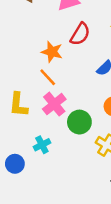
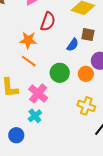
pink cross: (54, 104) -> (38, 93), moved
green circle: (79, 122) -> (60, 73), moved

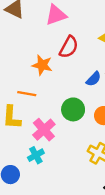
orange line: (29, 61) -> (27, 94), moved, turned -35

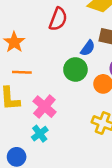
orange star: (42, 65) -> (14, 42), moved, turned 30
green circle: (73, 109) -> (75, 69), moved

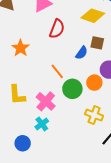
green circle: (75, 69) -> (72, 89), moved
orange line: (22, 72) -> (57, 71), moved, turned 49

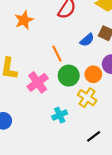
yellow cross: (94, 115) -> (87, 98), moved
cyan cross: (42, 124) -> (60, 115), moved

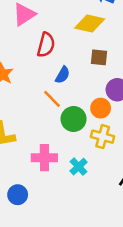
blue semicircle: (87, 40) -> (63, 75), moved
pink cross: (38, 82) -> (44, 158), moved, turned -35

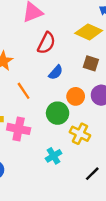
orange line: (52, 99) -> (24, 91), moved
orange circle: (101, 108) -> (76, 96), moved
pink cross: (44, 158) -> (19, 129), moved

